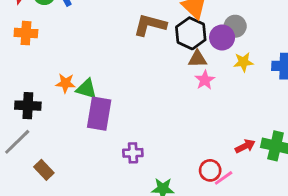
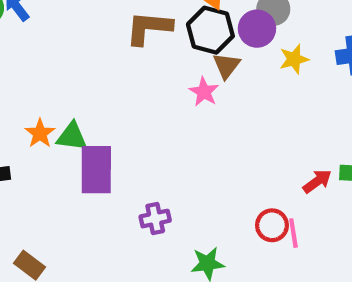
brown triangle: (198, 59) -> (226, 66), turned -42
pink star: (205, 80) -> (204, 92), moved
orange star: (66, 83) -> (40, 133), turned -30
pink line: (224, 178) -> (293, 233), turned -54

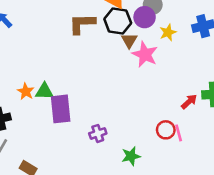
pink star: (204, 92) -> (145, 54), moved, size x1.5

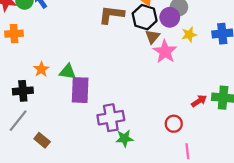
orange star: (26, 92) -> (41, 69), moved
purple cross: (98, 133) -> (111, 118), size x1.6
pink line: (179, 133) -> (187, 151), moved
green star: (131, 156) -> (124, 138), moved

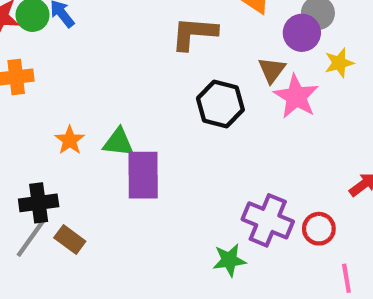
black hexagon: (145, 17) -> (220, 104), moved
black cross: (23, 91) -> (39, 203), moved
purple cross: (111, 118) -> (268, 220), moved, turned 35
brown rectangle: (42, 140) -> (70, 240), moved

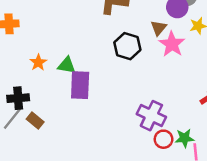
red circle: (319, 229) -> (164, 139), moved
green star: (229, 260) -> (185, 138), moved

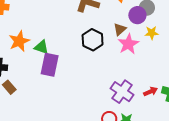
orange star: (38, 62) -> (19, 41), size x1.5
purple cross: (151, 116) -> (122, 92), moved

